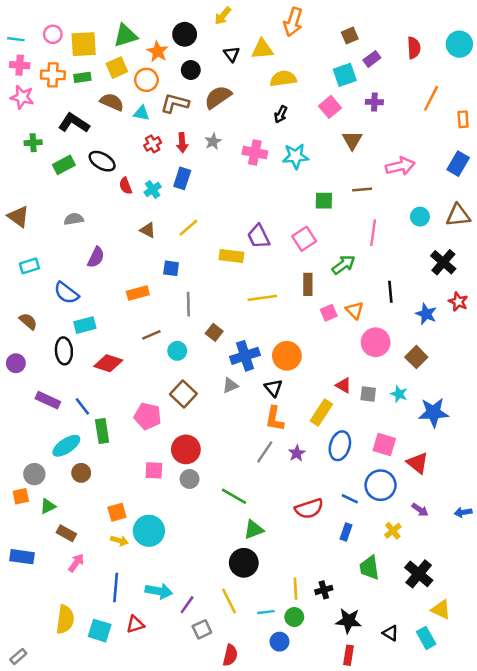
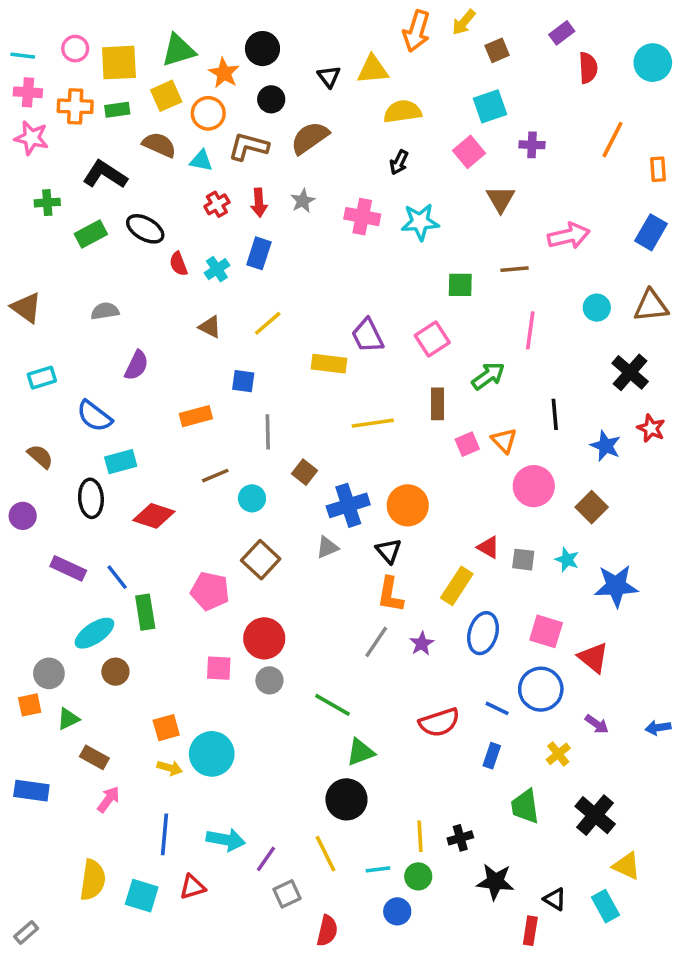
yellow arrow: (223, 16) -> (464, 22), moved
purple rectangle: (372, 59) -> (562, 33), moved
red rectangle: (348, 655) -> (530, 931), moved

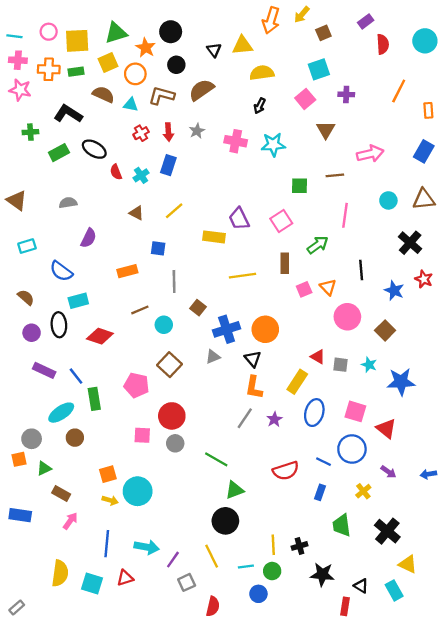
purple circle: (23, 516) -> (32, 333), moved

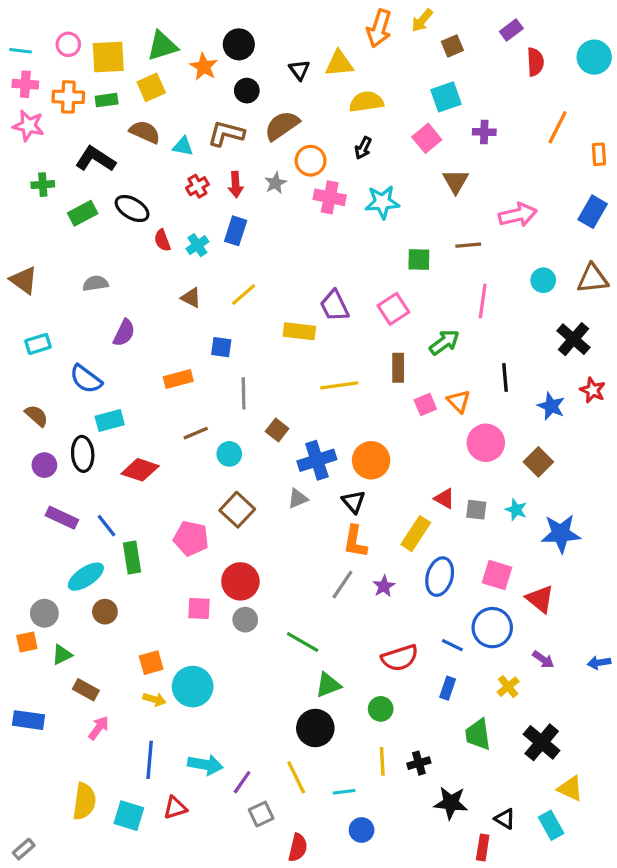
orange circle: (135, 74) -> (311, 161), moved
green circle: (272, 571) -> (381, 709), moved

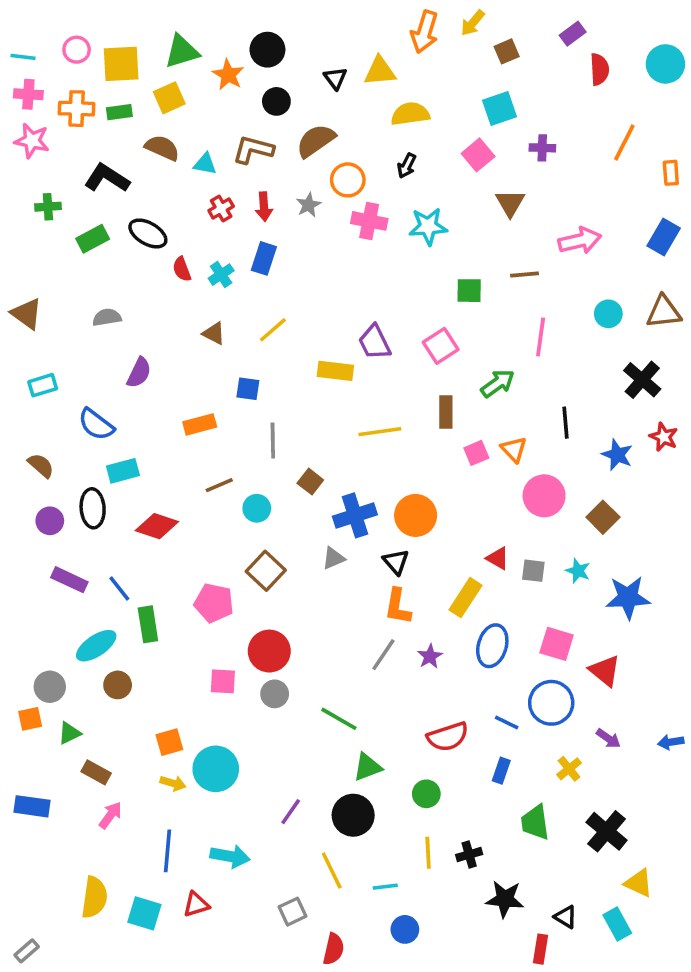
purple line: (242, 782) -> (291, 812), moved

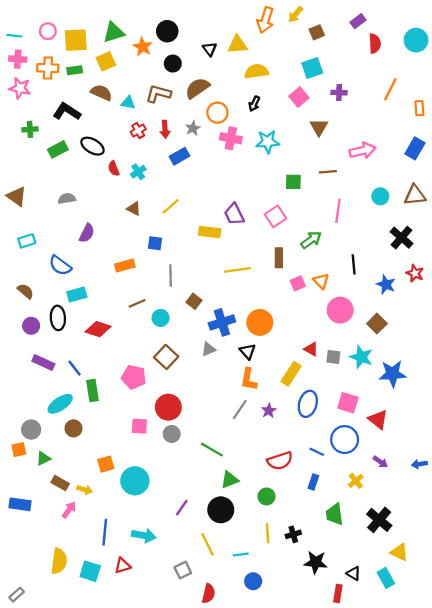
blue rectangle: (264, 258) -> (179, 156), moved, turned 42
cyan star: (578, 571) -> (361, 357), size x1.5
yellow arrow: (173, 783) -> (85, 490), moved

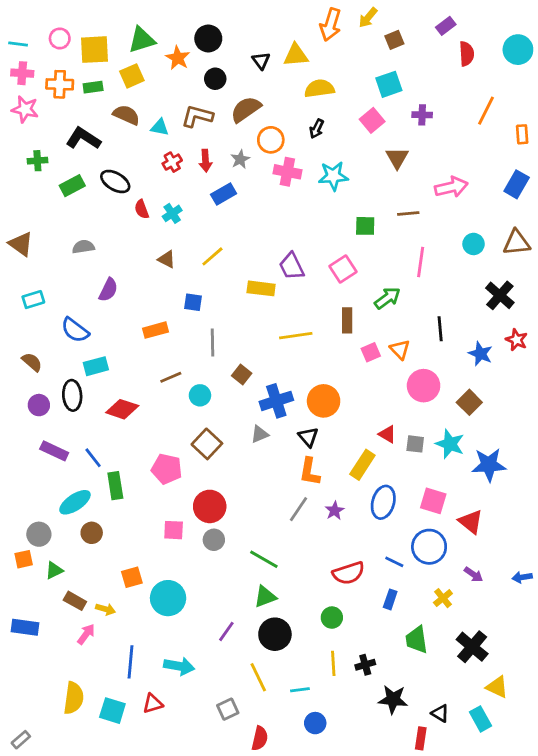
green triangle: (230, 480) -> (265, 597), moved

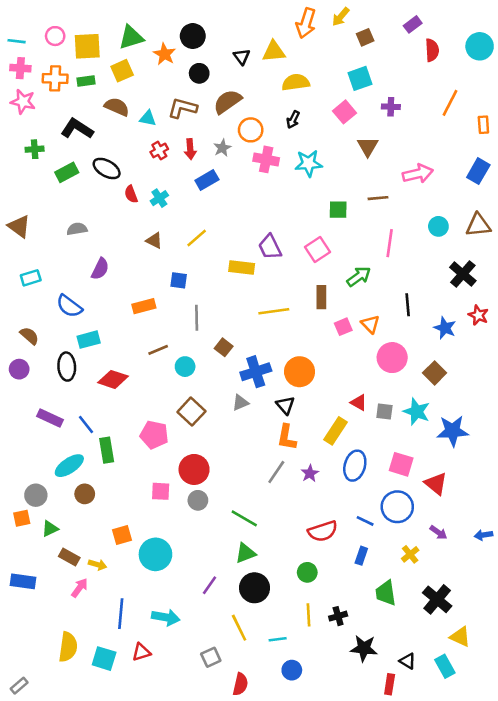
purple circle: (39, 405) -> (19, 369), moved

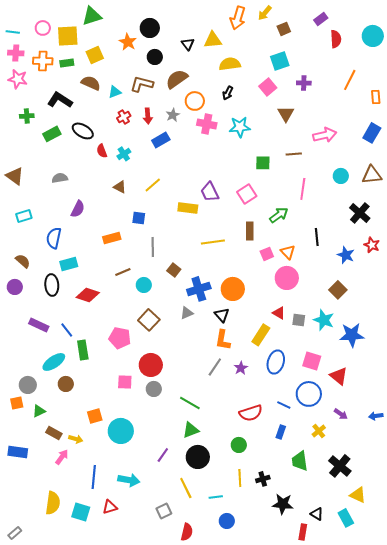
green triangle: (131, 37) -> (92, 16), moved
cyan triangle: (148, 118) -> (115, 92), turned -32
blue semicircle: (69, 306) -> (54, 238), turned 65
pink circle: (392, 358) -> (287, 278), moved

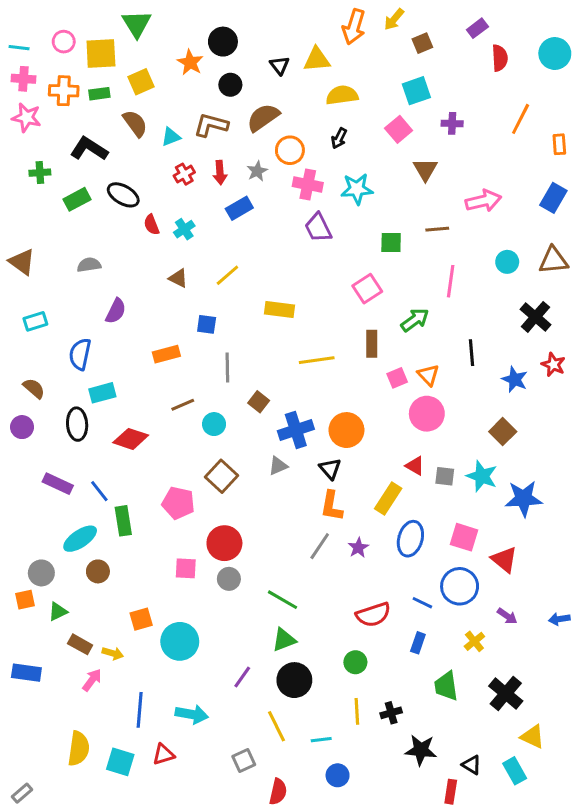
green triangle: (92, 16) -> (137, 24), turned -45
brown semicircle: (91, 83) -> (135, 123), turned 30
purple trapezoid: (210, 192) -> (318, 228), moved

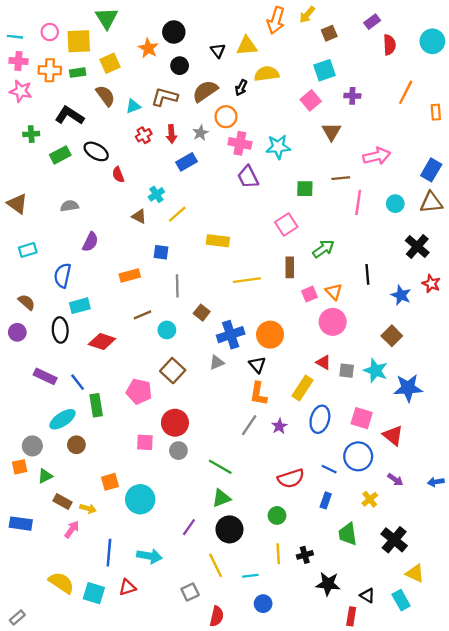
black arrow: (339, 138) -> (241, 88), moved
blue rectangle: (553, 198) -> (431, 170), moved
cyan cross: (184, 229) -> (156, 194), moved
pink line: (451, 281) -> (358, 202), moved
yellow semicircle: (79, 749) -> (61, 583), turned -64

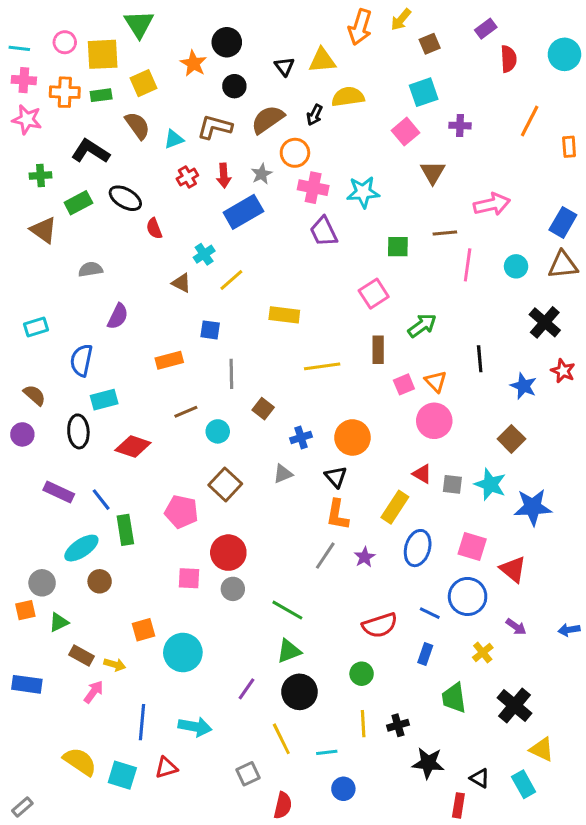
blue rectangle: (187, 162) -> (243, 212), size x1.4
brown triangle: (17, 204) -> (44, 230), moved
blue cross: (231, 335) -> (301, 437), size x0.6

